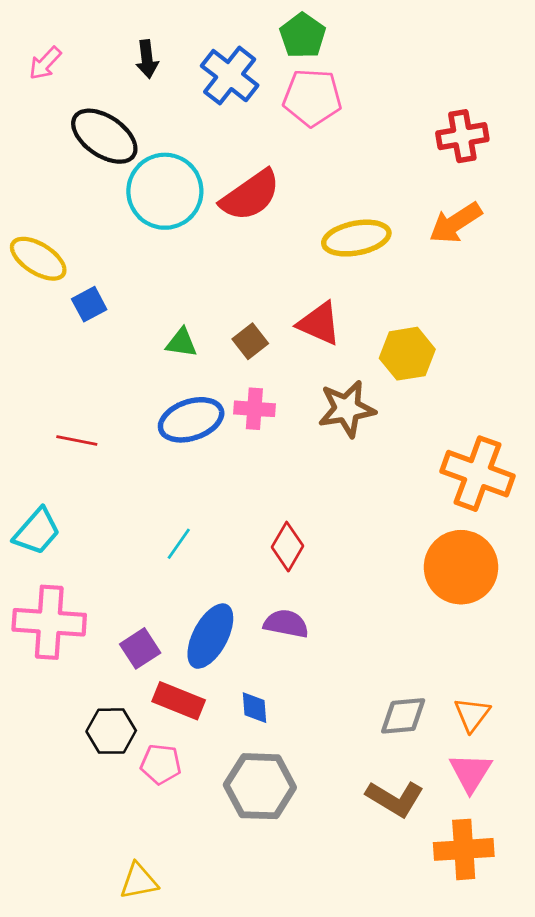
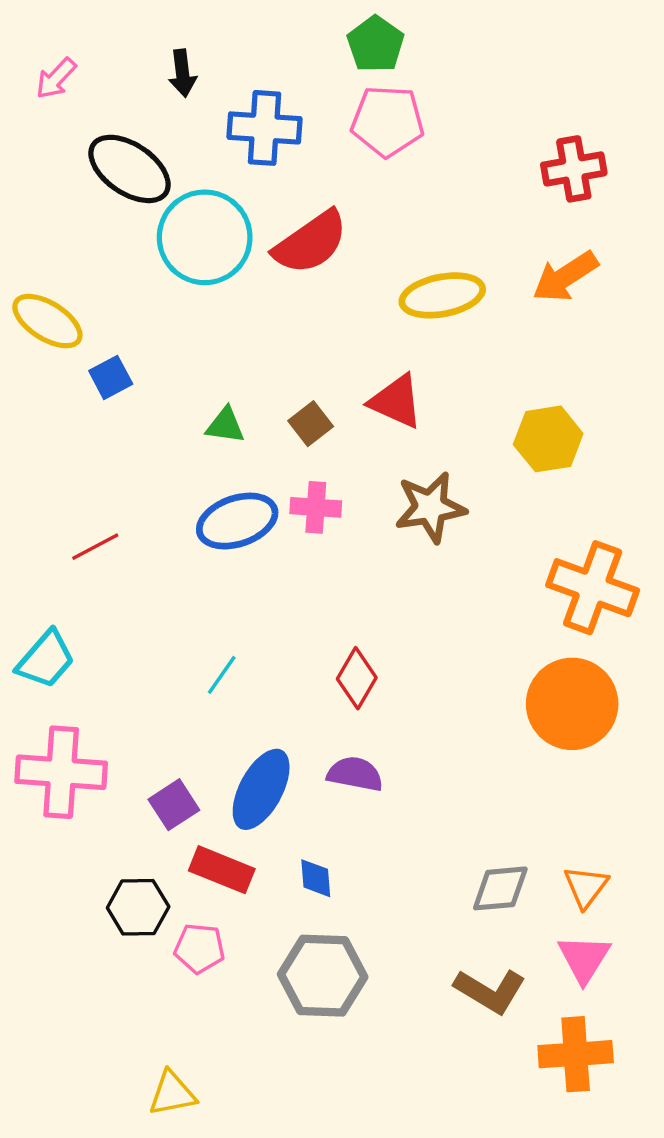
blue cross: (230, 76) -> (264, 128), moved, turned -34
yellow hexagon: (407, 354) -> (548, 439), moved
red line: (77, 440) -> (95, 547), turned -39

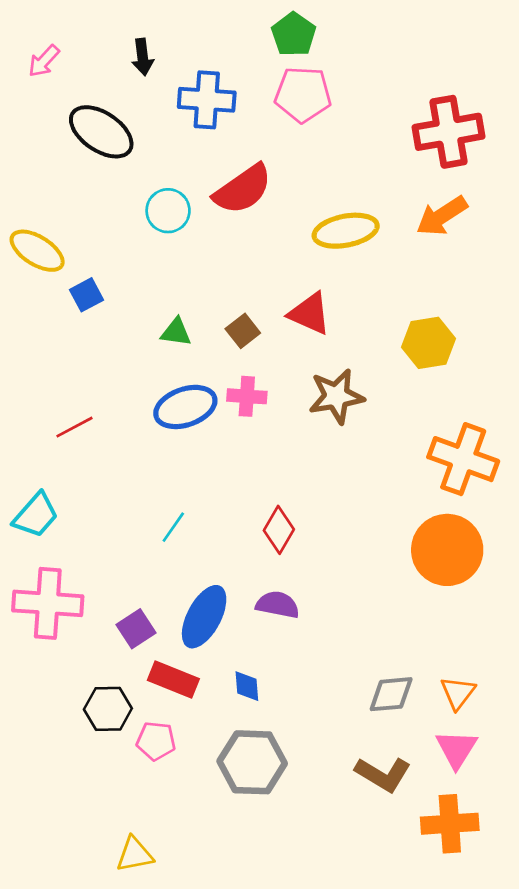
red cross: (574, 169) -> (449, 132), size x1.4
cyan circle: (205, 237) -> (168, 211), moved, size x0.6

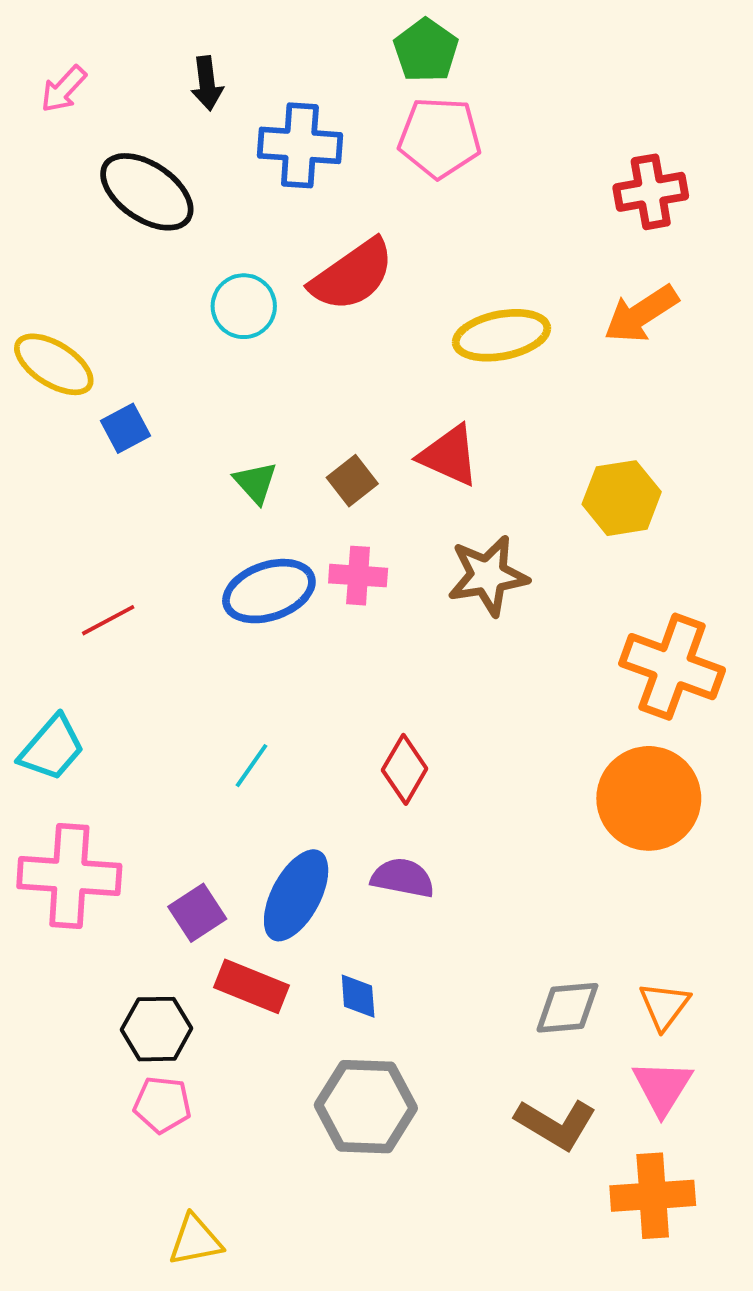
red cross: (449, 132) -> (651, 192), size x0.7
green triangle: (176, 332) -> (255, 483), turned 40
pink pentagon: (156, 741) -> (162, 1105), moved

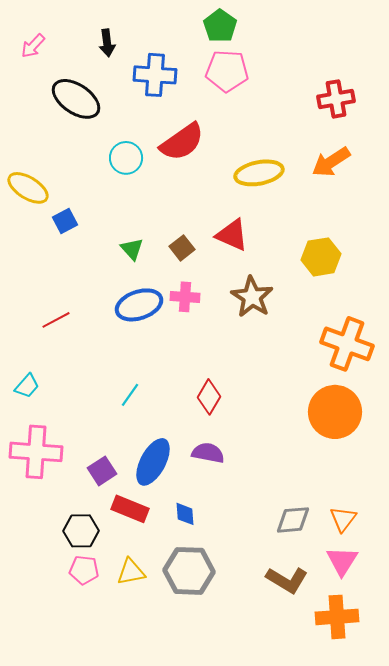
brown star: (488, 576) -> (252, 297), turned -30
cyan trapezoid: (52, 748) -> (27, 386), size x0.7
yellow triangle: (195, 1240) -> (131, 572), moved

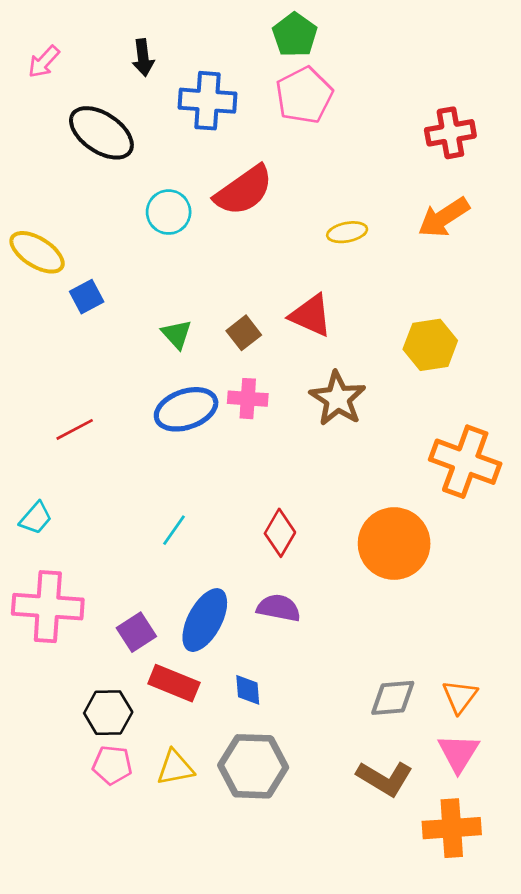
pink pentagon: (227, 71) -> (304, 95), turned -30
yellow ellipse: (259, 173) -> (347, 232), size x0.6
orange circle: (335, 412) -> (394, 544), moved

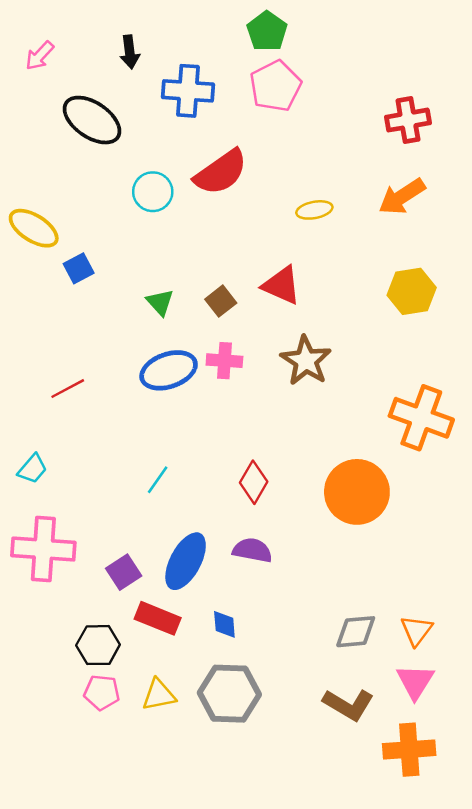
yellow hexagon: (430, 345) -> (412, 291), moved

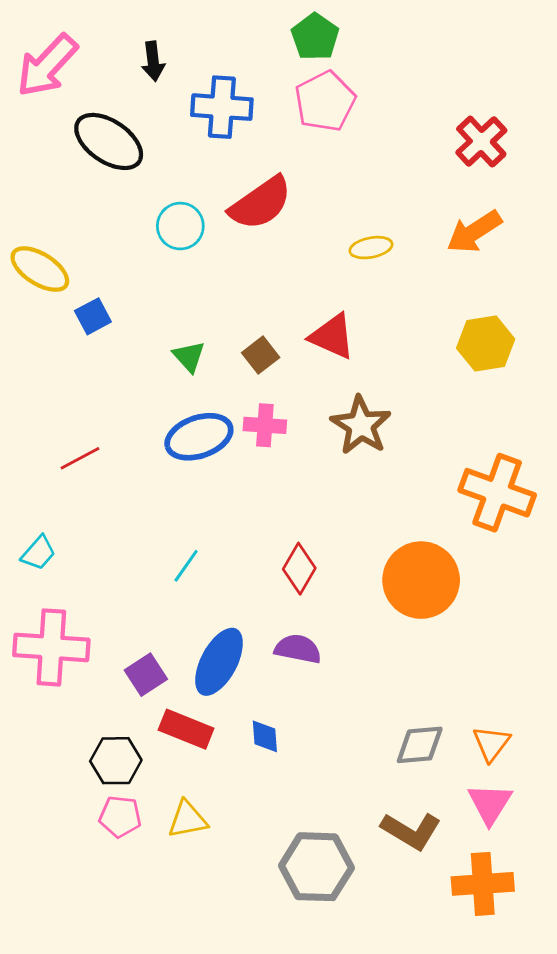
pink arrow: (40, 56) -> (47, 66), size x1.8
red cross: (408, 120) -> (481, 141), turned -33
gray hexagon: (229, 694) -> (316, 867), moved

